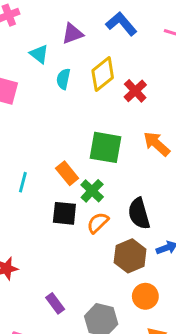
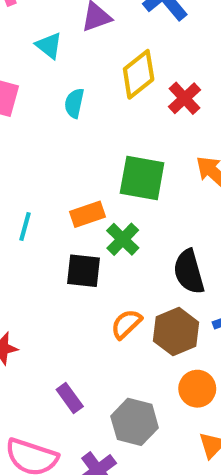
cyan semicircle: (63, 79) -> (74, 103), moved
orange rectangle: (67, 173) -> (88, 214), turned -70
orange semicircle: (98, 223) -> (126, 324), moved

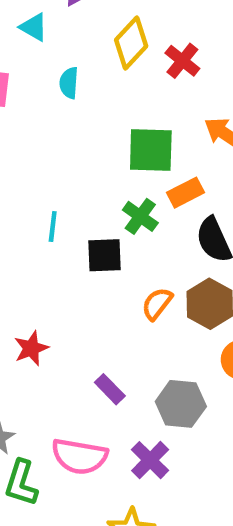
orange rectangle: (88, 214) -> (185, 193), moved
cyan line: (25, 227) -> (53, 227), moved

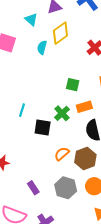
yellow diamond: (131, 43) -> (60, 33), moved
green square: (151, 150) -> (73, 85), size x0.6
gray hexagon: (181, 404) -> (66, 188), moved

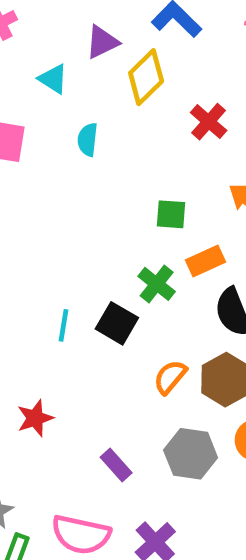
yellow diamond: (60, 33) -> (146, 77), moved
cyan line: (22, 110) -> (63, 325), moved
black square: (43, 128) -> (117, 323), turned 30

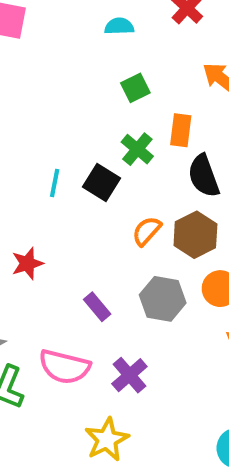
cyan semicircle: (88, 140) -> (119, 26), moved, turned 80
green square: (171, 214) -> (135, 88), moved, turned -32
orange rectangle: (206, 261) -> (181, 130), turned -60

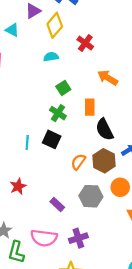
green cross: (137, 149) -> (58, 113), moved
purple cross: (129, 375) -> (78, 238), turned 30

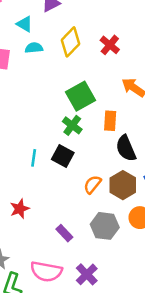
yellow diamond: (55, 25) -> (70, 42), moved
cyan semicircle: (51, 57) -> (34, 48), moved
green square: (63, 88) -> (80, 96), size x1.6
purple cross: (78, 238) -> (87, 274), turned -30

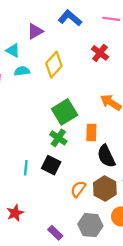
red cross: (110, 45) -> (100, 53), moved

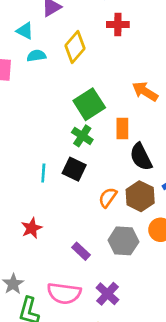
red cross: (100, 53) -> (118, 25), moved, turned -36

